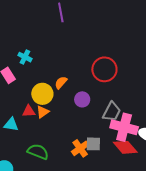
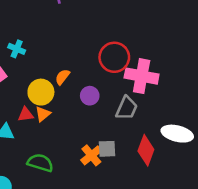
pink cross: (124, 127) -> (142, 76), moved
red diamond: (125, 147) -> (146, 150), turned 65

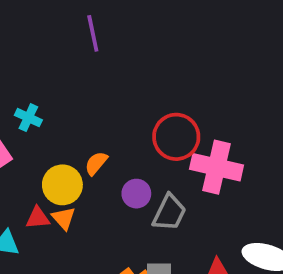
gray trapezoid: (127, 108) -> (169, 213), moved
orange triangle: (43, 114) -> (64, 218), turned -35

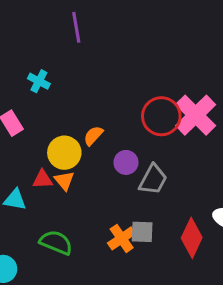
purple line: (93, 33) -> (76, 27), moved
cyan cross: (28, 118) -> (39, 81), moved
pink cross: (216, 167) -> (196, 115), moved, turned 30

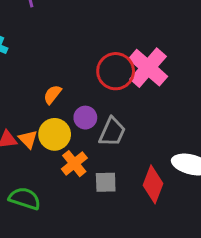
yellow circle: (64, 153) -> (55, 134), moved
orange cross: (122, 238) -> (74, 164), moved

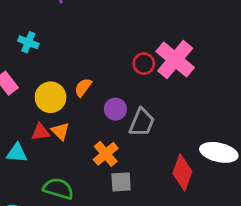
red circle: (116, 71) -> (144, 64), size x0.6
yellow circle: (55, 134) -> (51, 97), moved
gray square: (106, 182) -> (121, 182), moved

